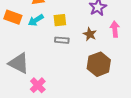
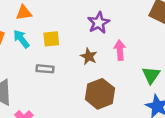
cyan arrow: (36, 20) -> (21, 39), turned 84
gray rectangle: (62, 40) -> (45, 69), moved

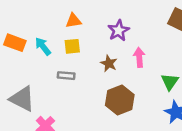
orange triangle: (24, 13) -> (73, 21), moved

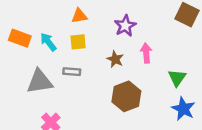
gray triangle: (22, 99) -> (40, 82), moved, turned -36

